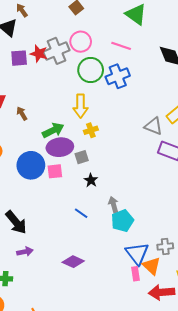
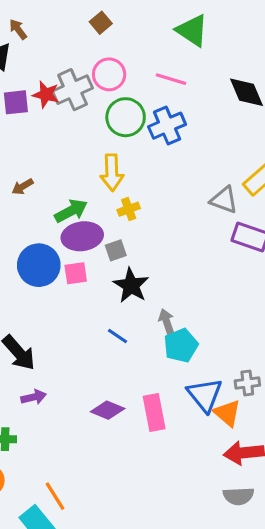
brown arrow: (22, 113) -> (23, 187), turned -88
black star: (91, 180) -> (131, 285), size x1.6
pink rectangle: (135, 274) -> (154, 412), moved, size x1.6

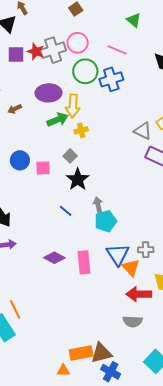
green triangle: (192, 30) -> (134, 20), size x0.7
green arrow: (71, 211) -> (58, 120), moved
purple ellipse: (82, 236) -> (49, 93), moved
gray square: (116, 250) -> (70, 156), turned -32
blue circle: (39, 265) -> (20, 160), size x0.7

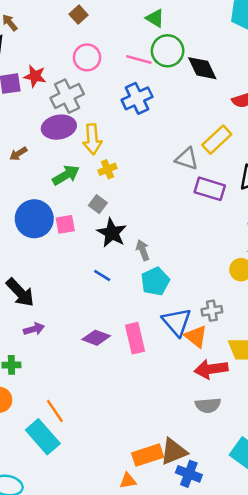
gray cross: (53, 50) -> (67, 96), moved
green circle: (85, 71) -> (168, 51), moved
green arrow: (58, 120) -> (66, 175), moved
blue circle: (20, 160) -> (34, 219), size x1.5
gray arrow: (98, 205) -> (143, 250), moved

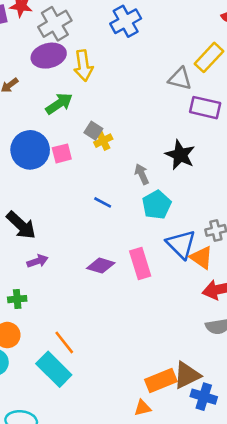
yellow cross: (108, 169) -> (103, 141), moved
black star: (112, 233) -> (180, 155), moved

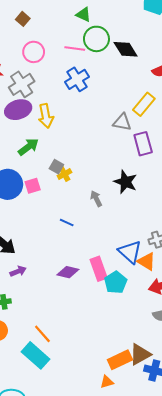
purple rectangle: (205, 108) -> (143, 144), turned 65
cyan pentagon: (157, 205) -> (116, 282), moved

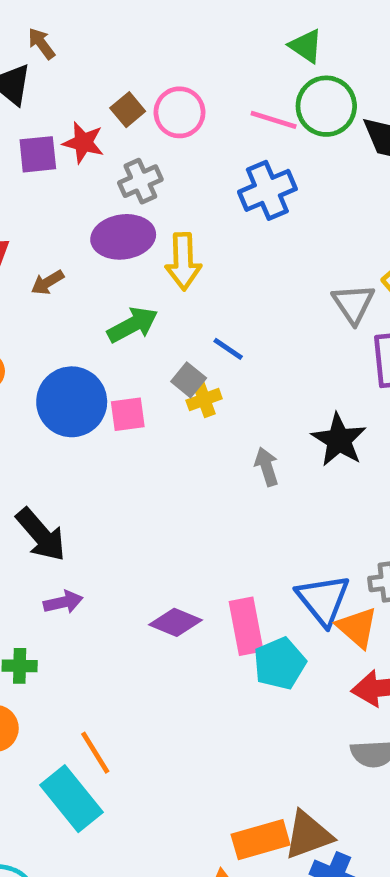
brown square: (23, 19) -> (128, 110), moved
gray cross: (22, 84) -> (140, 181), size x0.7
gray triangle: (122, 122) -> (353, 304), turned 36
blue line: (67, 222) -> (228, 349), moved

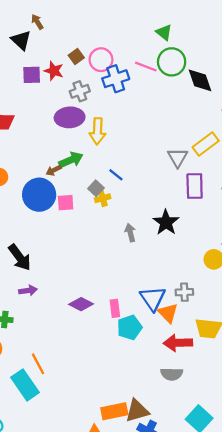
blue cross: (267, 190) -> (116, 79), moved
brown arrow: (47, 282) -> (54, 170), moved
pink rectangle: (246, 626) -> (115, 308), size x0.7

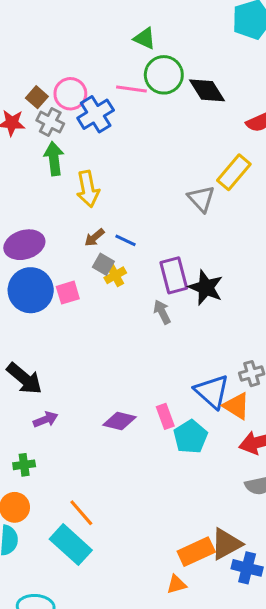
gray cross: (80, 91) -> (50, 122), moved, turned -30
purple ellipse: (70, 117) -> (24, 245), moved
green arrow: (71, 160) -> (54, 159), moved, turned -60
brown arrow: (54, 170) -> (94, 237), moved
purple rectangle: (195, 186) -> (174, 275), moved

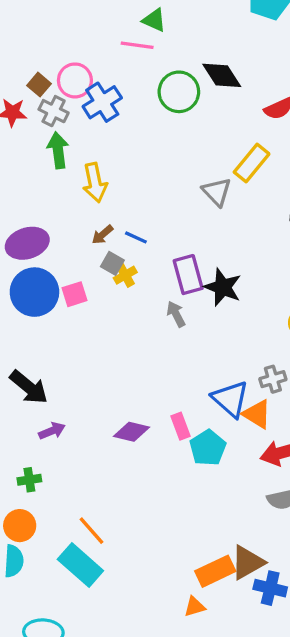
green circle: (164, 75) -> (179, 92), moved
pink line: (131, 89) -> (137, 45), moved

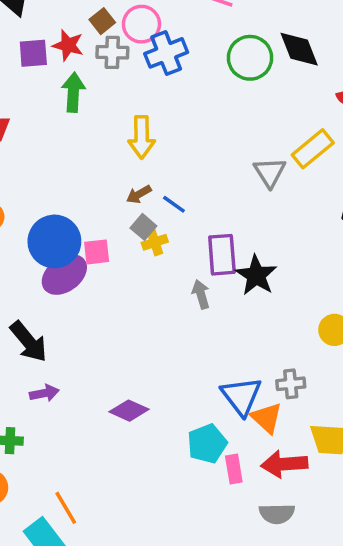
gray cross: (54, 111) -> (112, 52), turned -36
green arrow: (58, 150) -> (73, 92), moved
purple ellipse: (27, 243) -> (64, 275), moved, turned -30
pink rectangle: (181, 426) -> (234, 469), moved

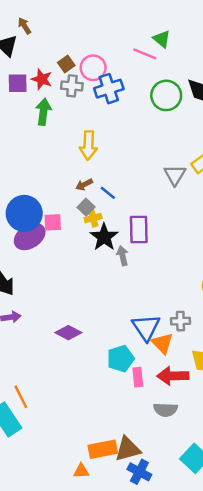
black star: (256, 275) -> (104, 237), moved

